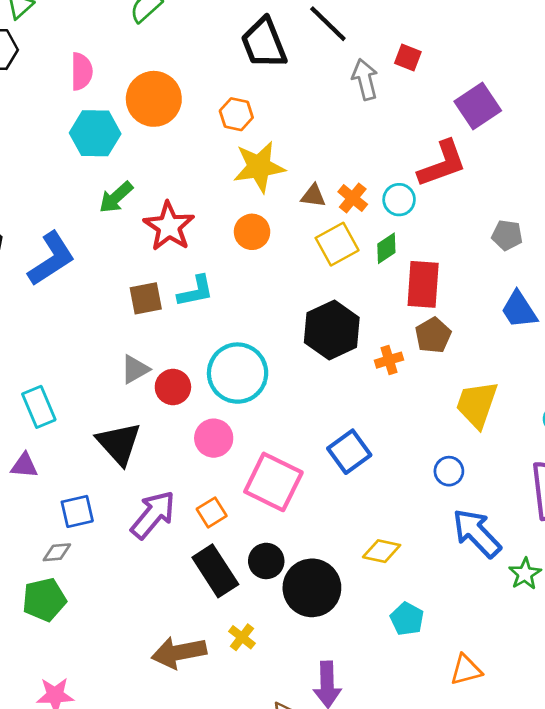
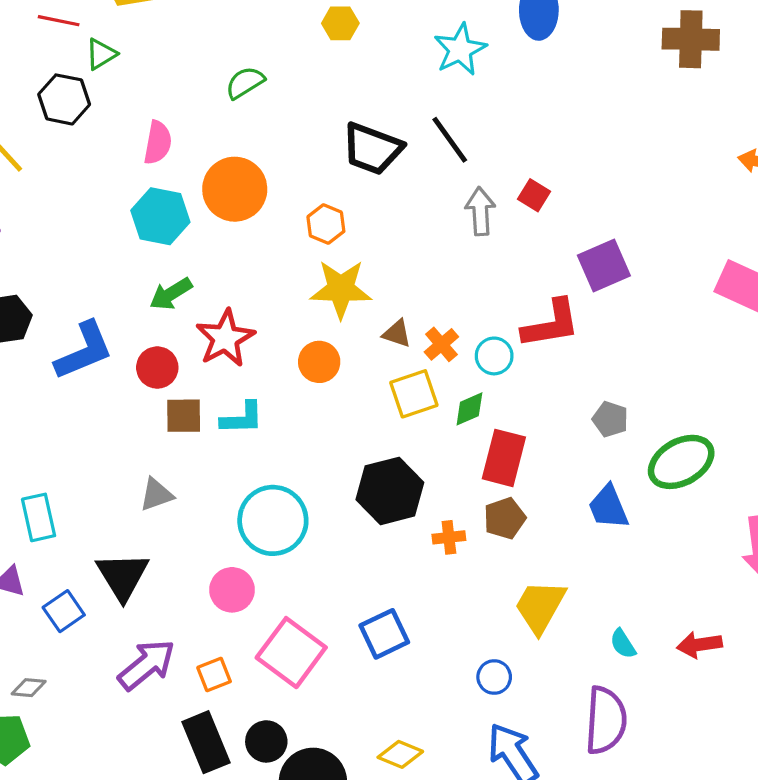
black trapezoid: (264, 43) -> (372, 149), turned -58
red circle: (173, 387) -> (157, 368), moved
blue square: (77, 511) -> (64, 611), moved, turned -32

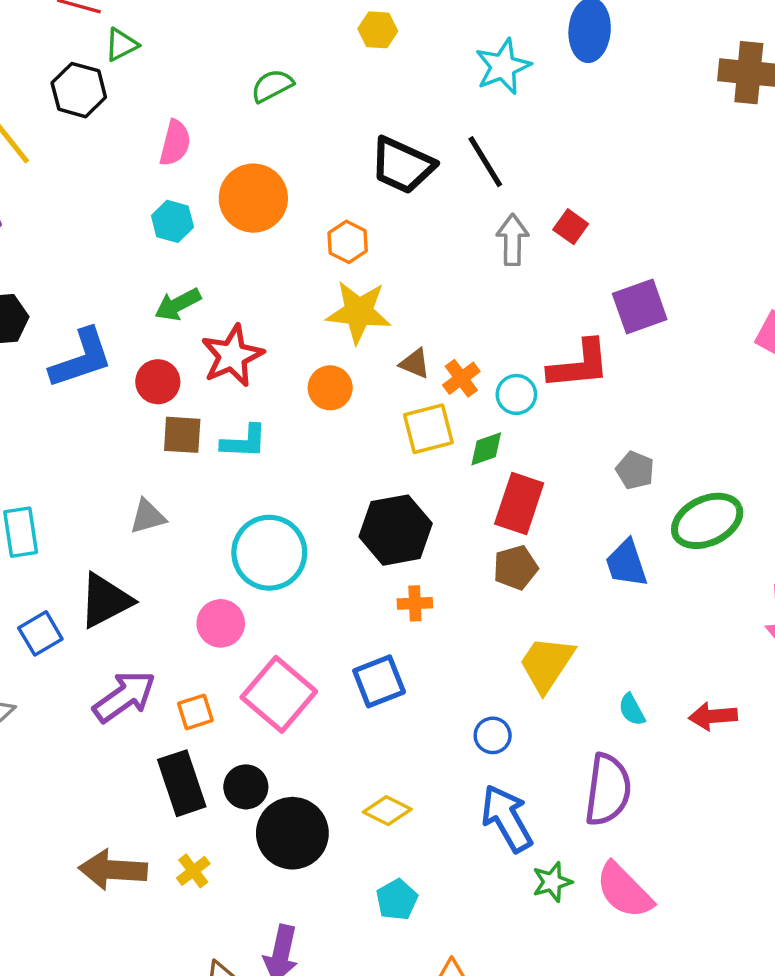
cyan hexagon: (160, 216) -> (172, 221), size x0.7
orange cross: (449, 537) -> (415, 603), moved
black triangle: (123, 576) -> (105, 601), turned 30

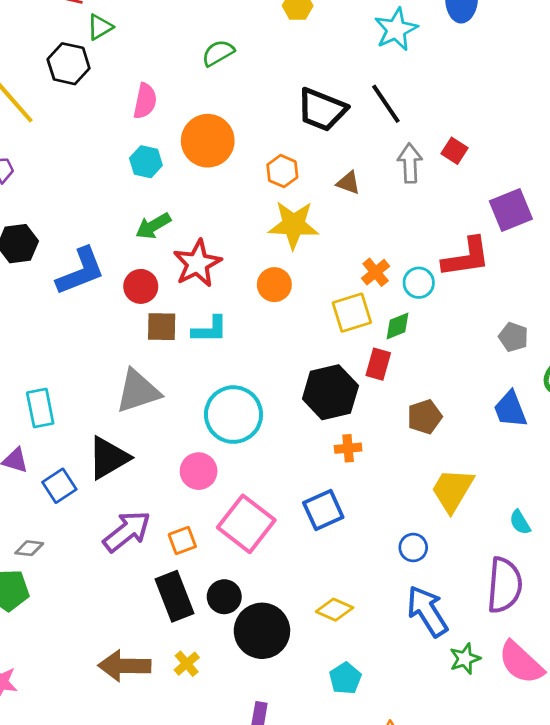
brown triangle: (415, 363) -> (348, 183), moved
red rectangle: (519, 503) -> (378, 364), moved, size x0.7
gray triangle: (148, 517) -> (138, 391), size x1.6

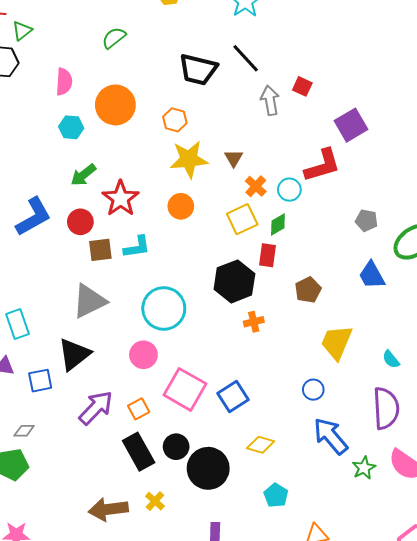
brown triangle: (348, 183) -> (234, 158), moved, turned 48
blue square: (59, 486) -> (40, 381), turned 30
blue square: (323, 510) -> (233, 397), moved

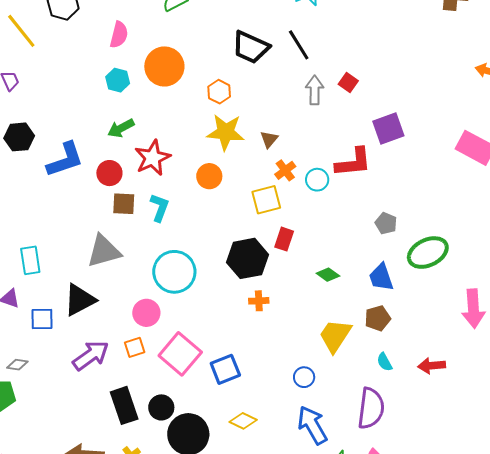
green diamond: (278, 224) -> (328, 275), moved, turned 55
cyan L-shape: (137, 247) -> (160, 208), turned -72
brown pentagon: (308, 290) -> (378, 318), moved
orange square: (139, 409) -> (135, 347), moved

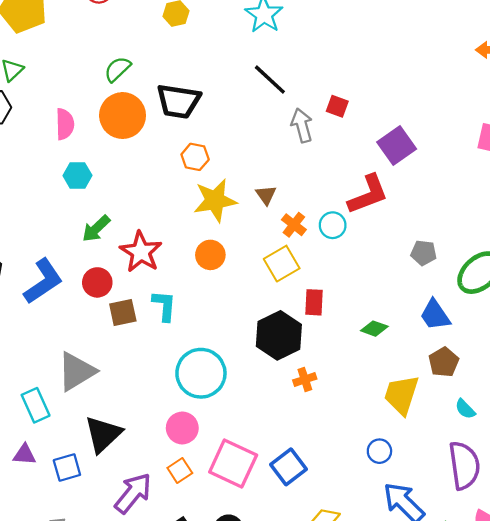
black trapezoid: (251, 47) -> (178, 101), moved
orange circle: (164, 66) -> (123, 116), moved
gray triangle: (104, 251) -> (76, 371), moved

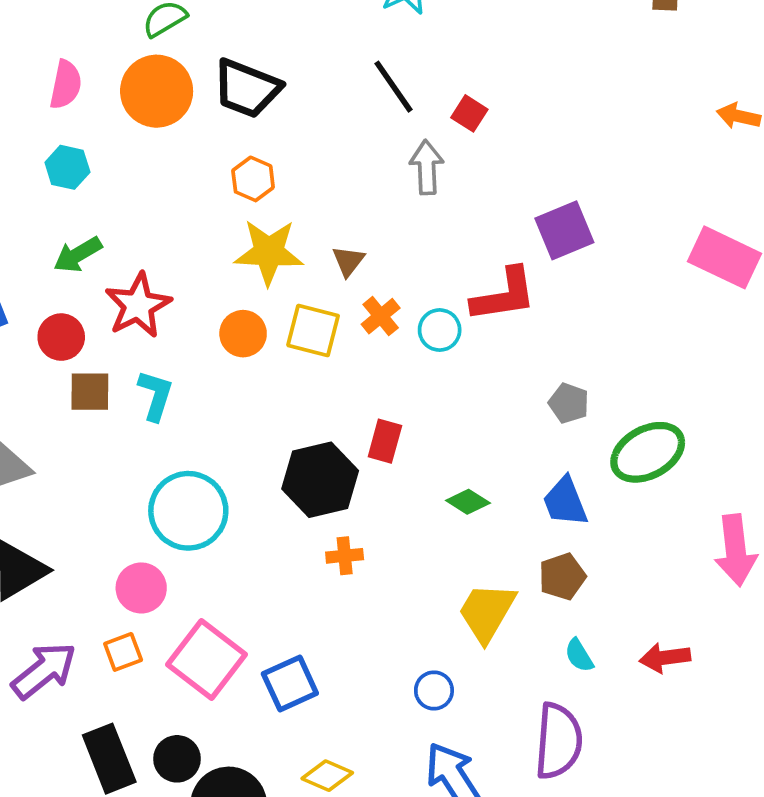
red square: (337, 106) -> (469, 113), moved
yellow square: (282, 264) -> (313, 330), moved, turned 32

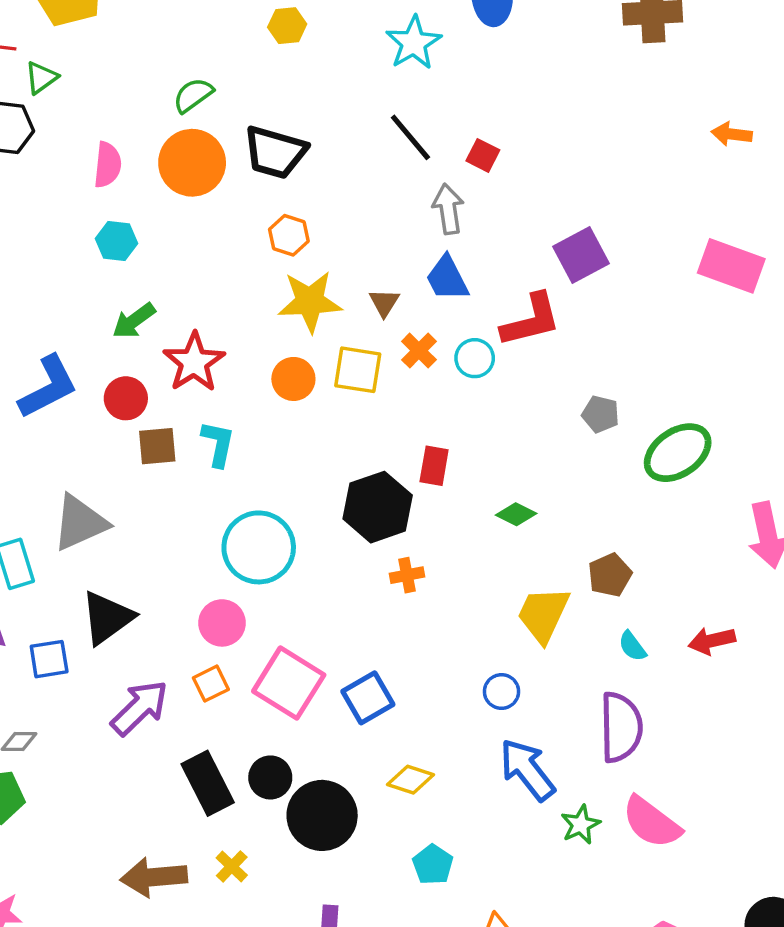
blue trapezoid: (565, 502) -> (447, 278), moved

